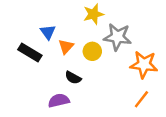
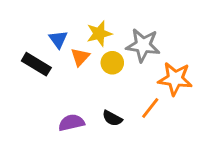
yellow star: (93, 14) -> (99, 34), moved
black semicircle: (73, 78) -> (112, 118), moved
orange line: (141, 99) -> (150, 108), moved

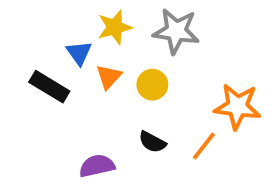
yellow star: (99, 34) -> (115, 27), moved
gray star: (143, 45) -> (176, 31), moved
black semicircle: (112, 118) -> (152, 142), moved

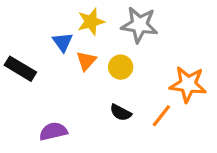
black rectangle: (49, 87) -> (20, 69), moved
purple semicircle: (97, 166) -> (53, 131), moved

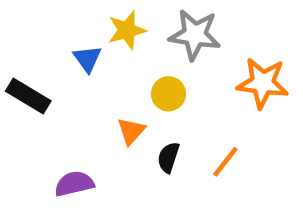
orange triangle: (86, 61) -> (131, 131), moved
orange star: (188, 84) -> (263, 83), moved
black semicircle: (121, 113) -> (168, 157), turned 80

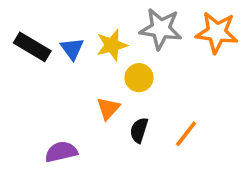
yellow star: (127, 30) -> (112, 45), moved
orange star: (263, 83) -> (217, 32), moved
black rectangle: (28, 96) -> (32, 47), moved

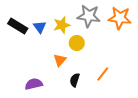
black semicircle: (139, 130) -> (75, 80), moved

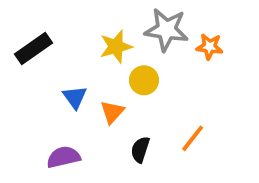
orange star: (120, 18) -> (210, 47), moved, size x0.6
black rectangle: (18, 26) -> (34, 48), turned -66
blue triangle: (40, 27) -> (75, 97), moved

